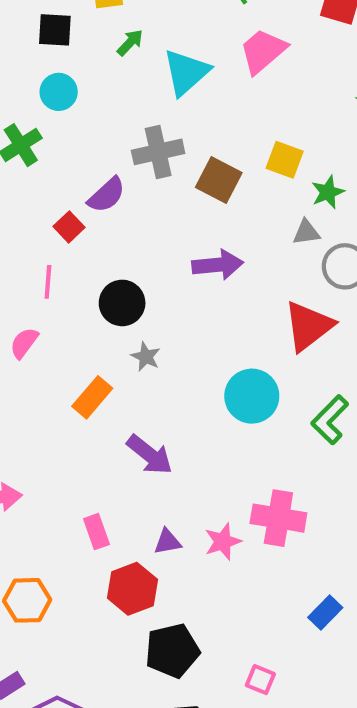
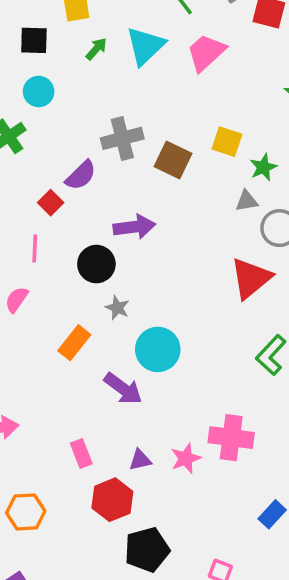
cyan triangle: (186, 72) -> (145, 46), moved
purple arrow: (218, 265) -> (134, 227), moved
cyan circle: (252, 396) -> (158, 349), moved

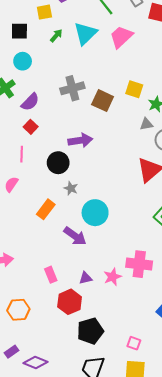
purple semicircle: (81, 175) -> (30, 102), moved

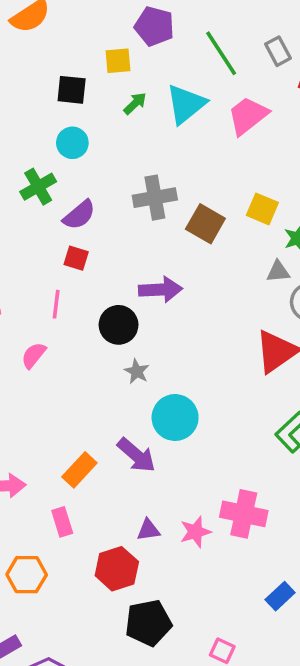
red square: (31, 127) -> (76, 258), turned -32
orange rectangle: (46, 209) -> (79, 470), moved
pink rectangle: (51, 275) -> (62, 522), moved

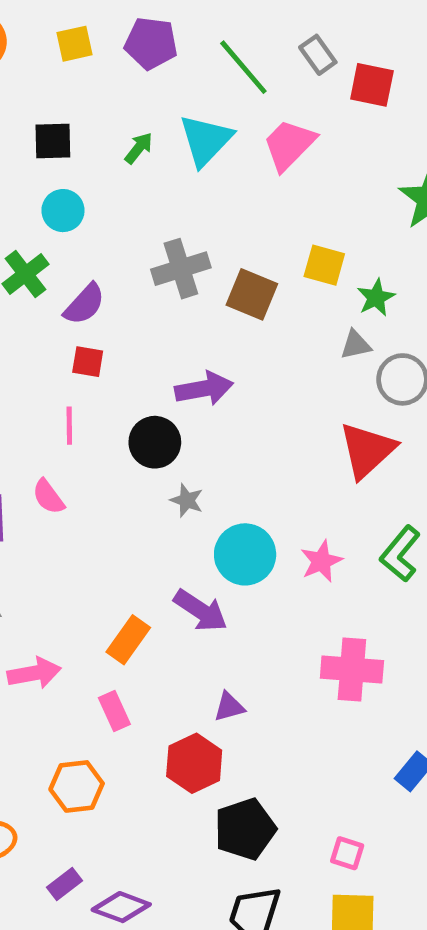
yellow square: (118, 61) -> (75, 44), moved
pink semicircle: (34, 355) -> (48, 497), turned -68
pink star: (195, 532) -> (321, 561), moved

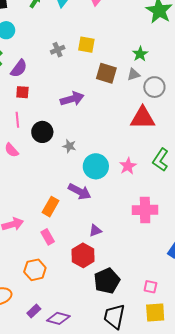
yellow square: (324, 265) -> (86, 45), moved
gray cross: (181, 269) -> (58, 50), size x0.6
brown square: (252, 294) -> (106, 73), moved
black circle: (155, 442) -> (42, 132), moved
red triangle: (367, 450) -> (143, 118), turned 48

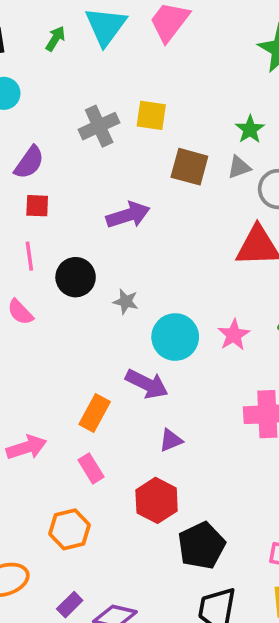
gray cross: (58, 50) -> (99, 126), size x1.5
purple triangle: (95, 230) -> (171, 440), moved

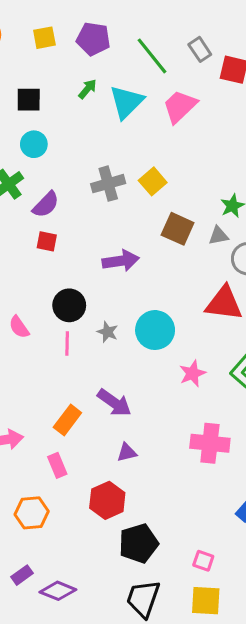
green arrow: (55, 39) -> (87, 89), moved
yellow square: (151, 115) -> (153, 181), turned 32
pink line: (29, 256) -> (67, 343), moved
cyan circle: (175, 337) -> (155, 330), moved

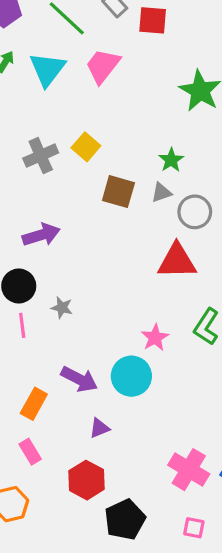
purple arrow: (121, 261) -> (41, 235), moved
cyan circle: (155, 330) -> (131, 376), moved
pink cross: (210, 443) -> (189, 470), moved, turned 33

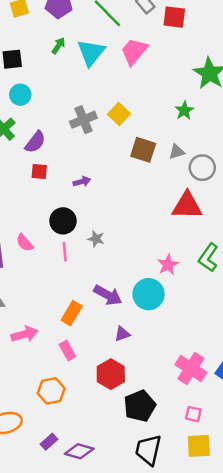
green star: (171, 160) -> (184, 110), moved
purple arrow: (41, 235) -> (82, 182), size x0.6

